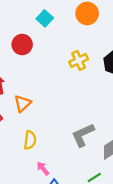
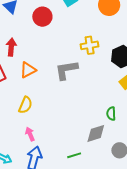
gray L-shape: (83, 135) -> (66, 70), moved

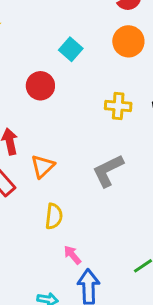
yellow cross: (90, 45) -> (118, 106), turned 30
gray L-shape: (66, 70) -> (108, 171), moved

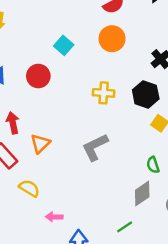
yellow semicircle: (54, 216) -> (29, 188), moved, turned -65
pink arrow: (72, 255) -> (54, 217), moved, turned -49

